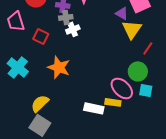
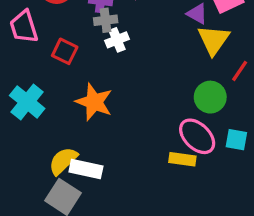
green circle: (138, 71) -> (210, 97), moved
white rectangle: (94, 108) -> (86, 169), moved

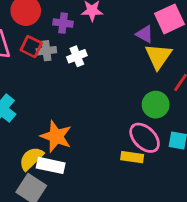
gray cross: (106, 20) -> (46, 51), moved
red square: (65, 51) -> (31, 47), moved
orange star: (94, 102) -> (56, 136), moved

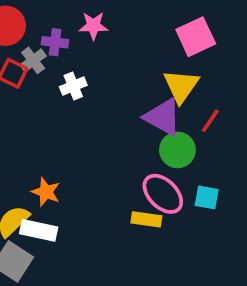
purple triangle: (145, 34) -> (163, 117), moved, size x1.6
gray cross: (46, 51) -> (33, 60), moved, turned -30
orange star: (56, 136) -> (46, 192), size x0.7

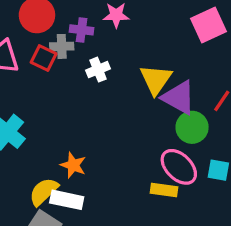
gray cross: (33, 60) -> (62, 46), turned 35
yellow triangle: (181, 86) -> (156, 79), moved

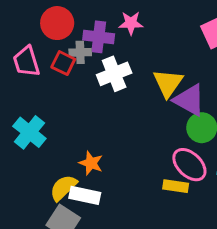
purple cross: (82, 30) -> (99, 37), size x1.4
white cross: (98, 70) -> (114, 74), size x1.5

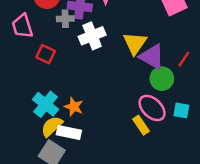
red square: (63, 63) -> (46, 54), moved
cyan cross: (29, 132) -> (46, 104), moved
yellow rectangle: (176, 186) -> (141, 125), turned 48

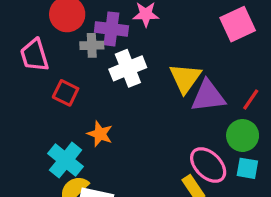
purple triangle: (152, 57) -> (208, 96), turned -36
green circle: (162, 79) -> (243, 135), moved
orange star: (74, 107) -> (100, 134), moved

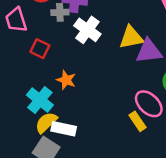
white cross: (128, 68) -> (87, 30), turned -32
yellow triangle: (185, 78) -> (131, 37), turned 44

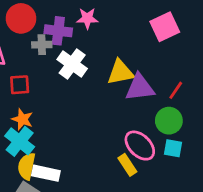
red square: (40, 49) -> (20, 85), turned -30
orange star: (66, 80) -> (22, 119), moved
yellow semicircle: (46, 123) -> (27, 166), turned -35

